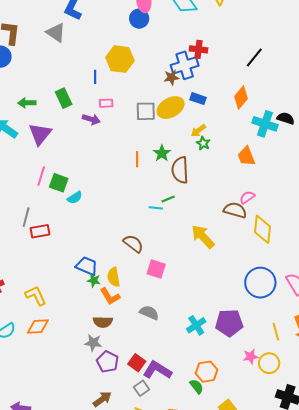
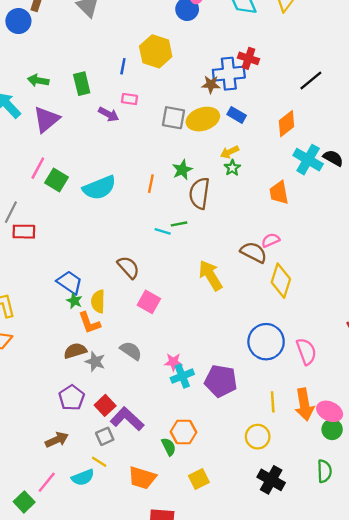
orange line: (137, 159) -> (151, 184), moved
cyan semicircle: (75, 198) -> (99, 188), moved, size x1.8
brown semicircle: (103, 322) -> (75, 351), turned 150
gray star: (93, 343) -> (95, 362), moved
pink star: (251, 356) -> (173, 362), moved

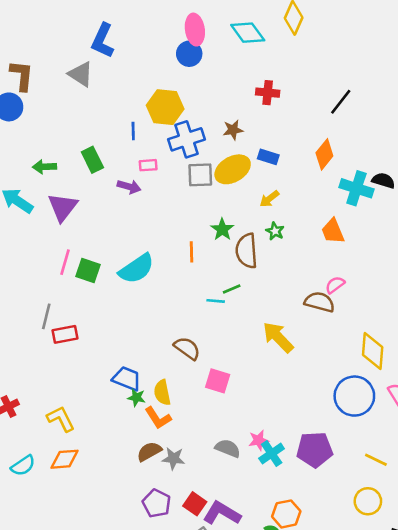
blue cross: (229, 74) -> (186, 139), moved
green star: (232, 168) -> (275, 231), moved
yellow diamond: (281, 281) -> (373, 351), moved
gray semicircle: (131, 351) -> (228, 448), moved
yellow line: (273, 402) -> (376, 460), turned -48

